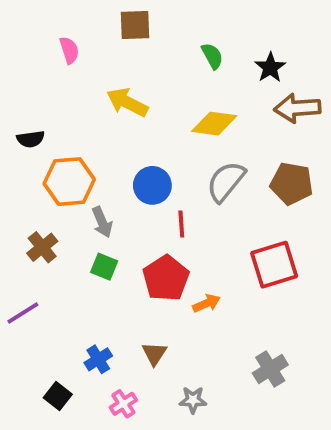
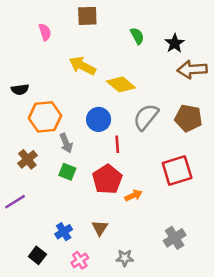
yellow diamond: (214, 124) -> (121, 84), moved, turned 32

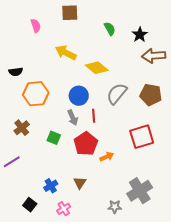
gray arrow: (66, 143) -> (73, 118), moved
gray cross: (175, 238) -> (140, 191), size x1.4
gray star: (125, 258) -> (115, 207), moved

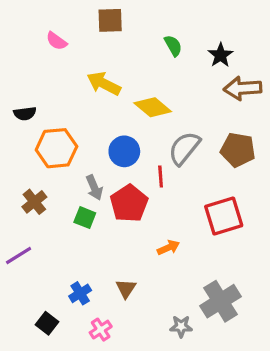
pink semicircle: (36, 26) -> (56, 41), turned 144
red line: (94, 116) -> (161, 177), moved
gray arrow: (73, 118) -> (94, 188), moved
red pentagon: (86, 144) -> (129, 203), moved

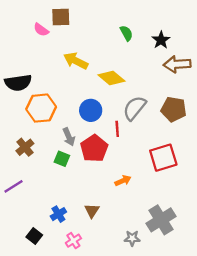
brown square: (110, 20) -> (61, 17), moved
black semicircle: (25, 114) -> (18, 83), size x1.6

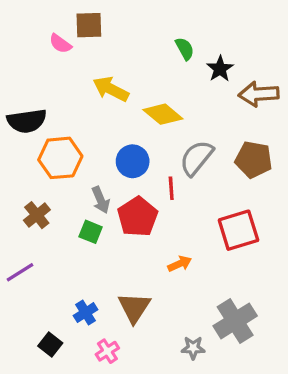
black star: (161, 40) -> (220, 69), moved
brown triangle: (92, 211) -> (134, 307), size x1.5

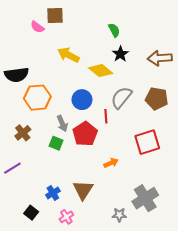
black star: (220, 69) -> (120, 54), moved

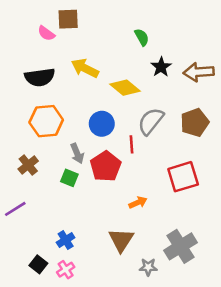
black star: (120, 54) -> (161, 67), moved
black semicircle: (17, 75) -> (40, 77), moved
brown pentagon: (157, 99) -> (195, 122), turned -30
brown triangle: (83, 190) -> (121, 240), moved
pink cross: (66, 217) -> (66, 270), moved

